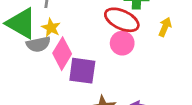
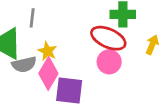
yellow star: (51, 28) -> (47, 51), moved

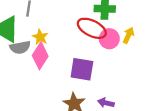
pink circle: (109, 62) -> (109, 39), moved
purple square: (69, 90) -> (82, 69), moved

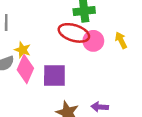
yellow arrow: (128, 35) -> (121, 40), moved, turned -42
purple square: (82, 69) -> (54, 76), moved

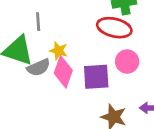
pink circle: (93, 41) -> (127, 62), moved

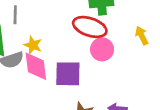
pink circle: (127, 62) -> (102, 49), moved
pink diamond: (63, 72) -> (36, 66), turned -32

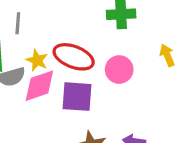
red ellipse: (90, 27) -> (74, 57), moved
pink diamond: (36, 66) -> (39, 86), turned 76

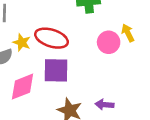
pink circle: (119, 70) -> (109, 42), moved
pink diamond: (39, 86) -> (23, 87), moved

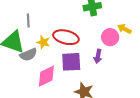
yellow arrow: (128, 33) -> (124, 29), turned -32
purple arrow: (105, 105) -> (98, 56), moved, turned -80

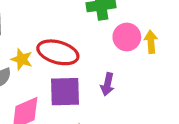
yellow arrow: (124, 29) -> (151, 42), turned 56
pink circle: (110, 37) -> (127, 37), moved

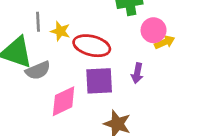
yellow arrow: (151, 42) -> (165, 42), moved, turned 72
yellow star: (22, 59) -> (60, 31), moved

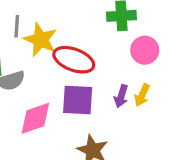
yellow star: (60, 31) -> (41, 40), size x1.5
yellow arrow: (165, 42) -> (142, 95), moved, turned 132

